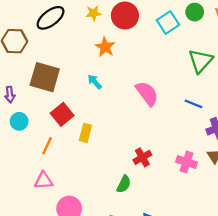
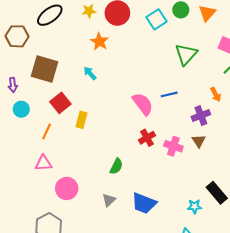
pink semicircle: (147, 93) -> (143, 104), moved
blue line: (194, 104) -> (169, 94), moved, turned -35
red cross: (142, 157) -> (147, 138), moved

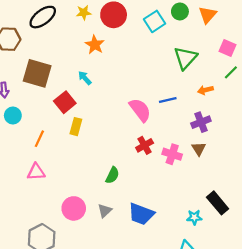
orange arrow: (216, 94) -> (205, 90), moved, turned 104
red square: (60, 103) -> (65, 102), moved
pink circle: (67, 188) -> (74, 208), moved

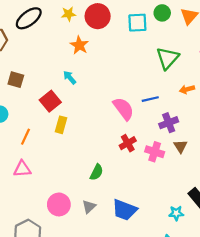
cyan square: (154, 21) -> (137, 23), turned 30
brown square: (37, 73) -> (16, 80), moved, size x0.6
purple cross: (201, 122) -> (169, 123), moved

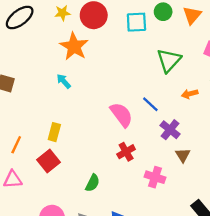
orange star: (79, 45) -> (74, 46), size x1.4
blue line: (150, 99) -> (150, 104), turned 56
red square: (50, 101) -> (49, 161), moved
purple cross: (169, 123) -> (170, 130), turned -30
pink cross: (155, 152) -> (155, 177), moved

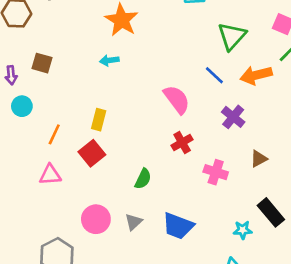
cyan arrow: (64, 81) -> (109, 60), turned -56
orange arrow: (190, 94) -> (256, 75), size x1.6
blue line: (150, 104) -> (214, 75), moved
brown triangle: (183, 155) -> (259, 159), moved, turned 35

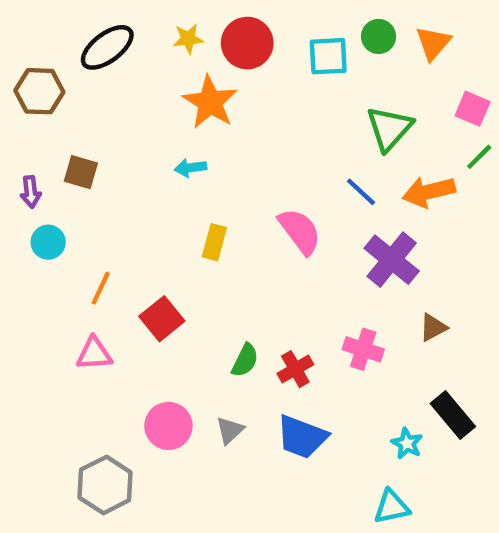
purple cross: (233, 117) -> (392, 260), size x1.4
yellow rectangle: (99, 120) -> (214, 242), moved
red cross: (182, 142) -> (295, 369), moved
cyan star: (243, 230) -> (407, 443), turned 30

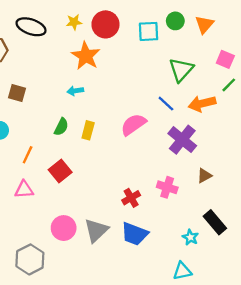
black ellipse: (107, 47) -> (31, 27), turned 56
pink semicircle: (300, 231) -> (133, 124), turned -88
green semicircle: (245, 360) -> (61, 127), moved
gray triangle: (230, 430) -> (96, 230), size x1.6

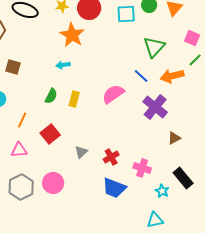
pink cross: (167, 187) -> (142, 168), moved
gray triangle: (96, 230) -> (81, 152), moved, size x0.6
gray hexagon: (30, 259) -> (21, 187), moved

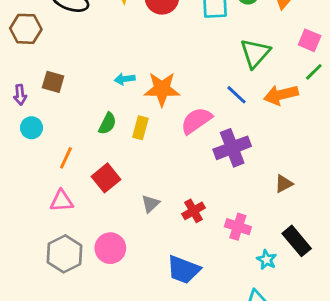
orange star: (72, 35) -> (162, 89), moved, turned -30
purple cross: (155, 107) -> (232, 148), moved, turned 30
blue trapezoid: (114, 188) -> (183, 270), moved

